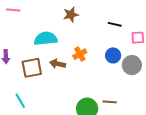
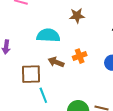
brown square: (32, 68) -> (31, 74), moved
cyan line: (20, 101) -> (43, 95), moved

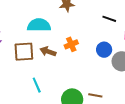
brown square: (31, 74) -> (24, 52), moved

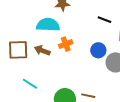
cyan semicircle: (39, 25) -> (48, 25), moved
cyan line: (37, 85) -> (30, 84), turned -35

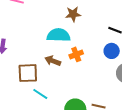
brown square: (18, 50) -> (28, 73), moved
blue circle: (98, 50) -> (112, 51), moved

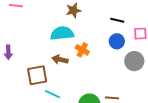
orange cross: (76, 54) -> (82, 50), turned -32

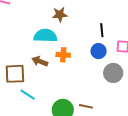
black line: (117, 20) -> (102, 30), turned 64
orange cross: (82, 50) -> (63, 55), turned -32

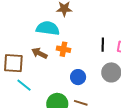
black line: (102, 30) -> (103, 45), moved
blue circle: (99, 51) -> (78, 77), moved

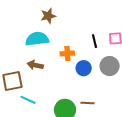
orange cross: (63, 49) -> (67, 53), moved
blue circle: (78, 77) -> (84, 68), moved

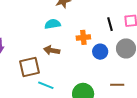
cyan semicircle: (37, 39) -> (53, 24), size x0.7
brown line: (87, 103) -> (117, 85), moved

